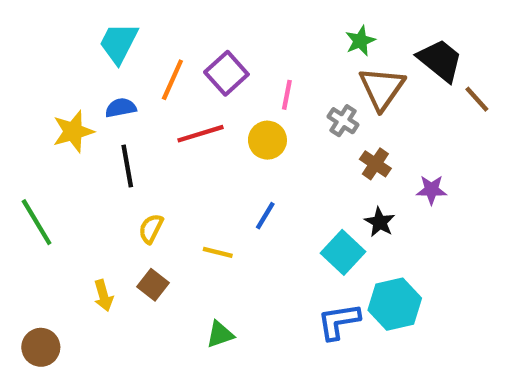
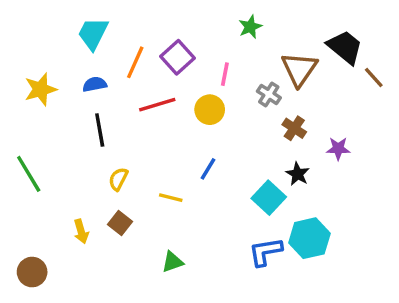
green star: (360, 41) -> (250, 27), moved
yellow star: (73, 131) -> (41, 89), moved

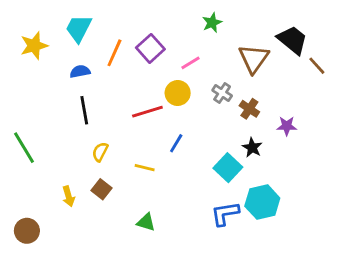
pink line: (225, 74) -> (191, 63), turned 48
yellow star: (41, 89) -> (34, 46), moved
gray cross: (269, 94) -> (222, 93), moved
red line: (157, 105) -> (147, 112), moved
green triangle: (172, 262) -> (146, 222), turned 36

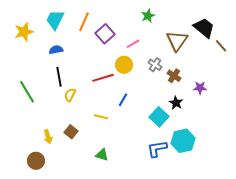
orange line: (114, 53) -> (84, 22), moved
green line: (24, 148) -> (27, 92), moved
yellow semicircle: (100, 152) -> (70, 95), moved
brown circle: (27, 231) -> (36, 161), moved

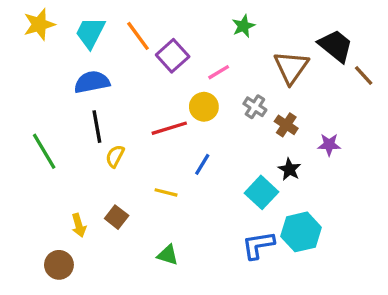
orange line: (84, 22) -> (138, 36), turned -60
yellow star: (24, 32) -> (39, 24), moved
blue semicircle: (56, 50) -> (92, 82), size x1.5

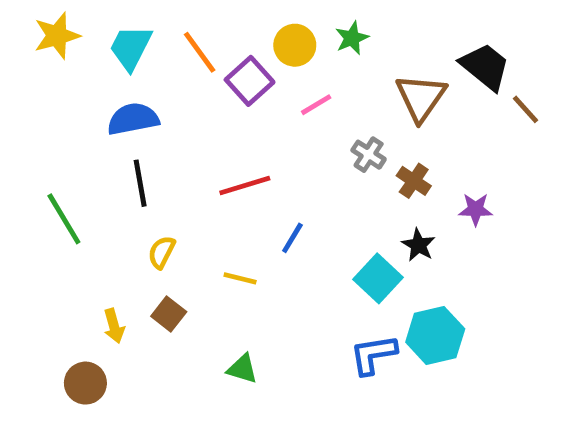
yellow circle: (204, 107) -> (295, 45), moved
yellow semicircle: (115, 156) -> (162, 252), moved

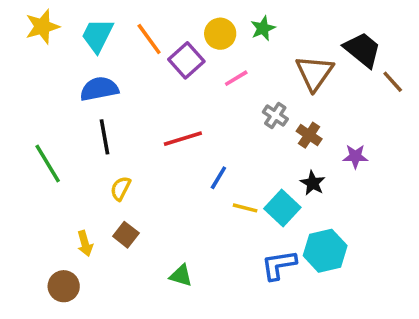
yellow line: (240, 278) -> (245, 208), moved

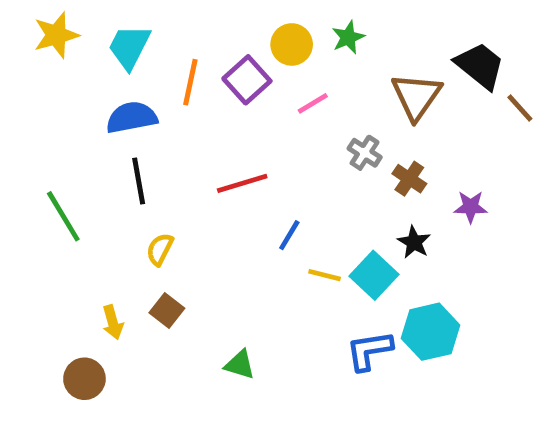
orange line: (149, 39) -> (190, 82), moved, turned 48

